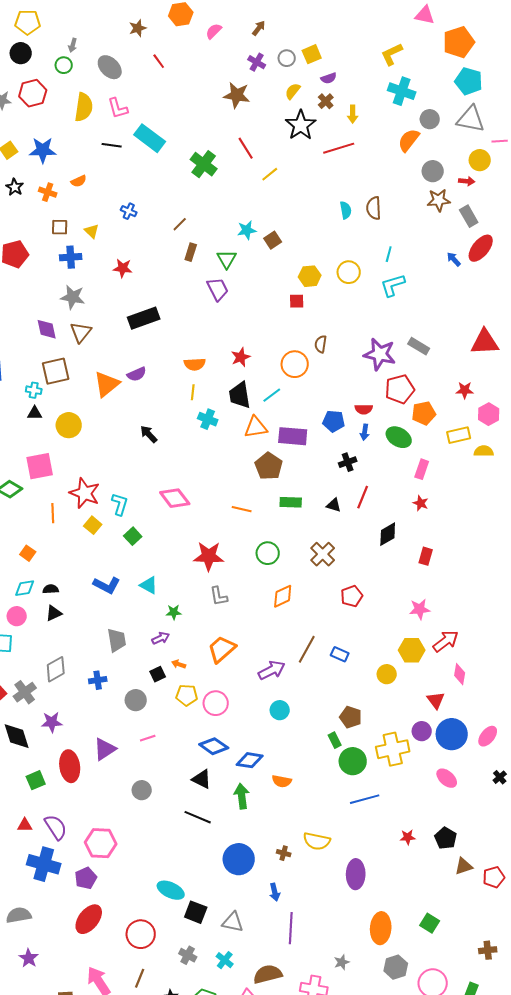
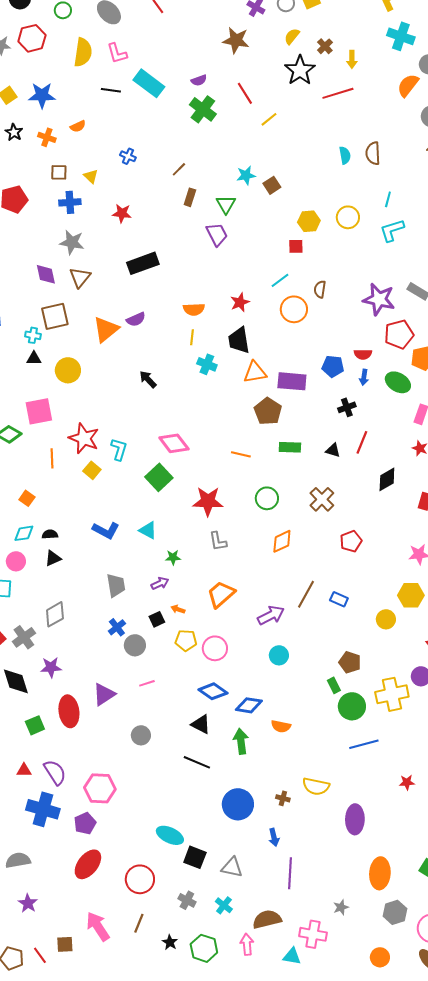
purple semicircle: (329, 78) -> (199, 80), moved
cyan line: (272, 395) -> (280, 280), moved
green square: (133, 536) -> (159, 477), moved, size x1.5
blue cross: (98, 680) -> (117, 627), moved, turned -30

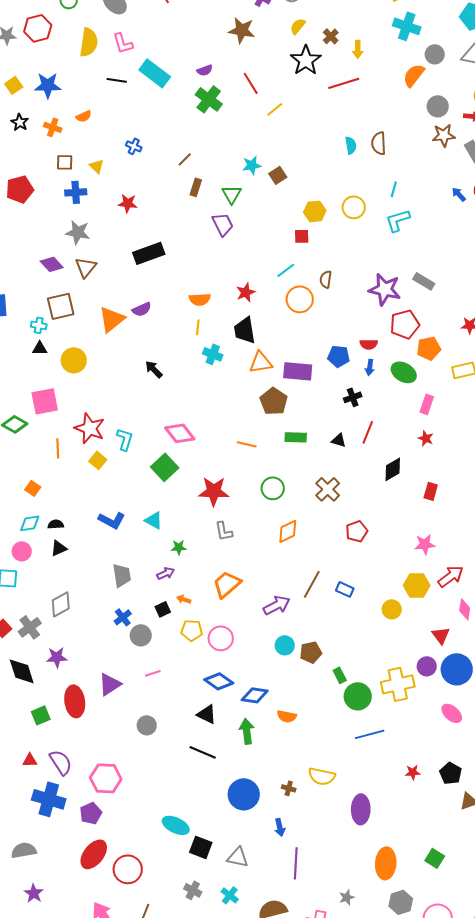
purple diamond: (46, 274) -> (52, 264), turned -30
brown pentagon: (350, 662) -> (311, 652), moved, turned -30
red circle: (140, 879) -> (128, 869), moved

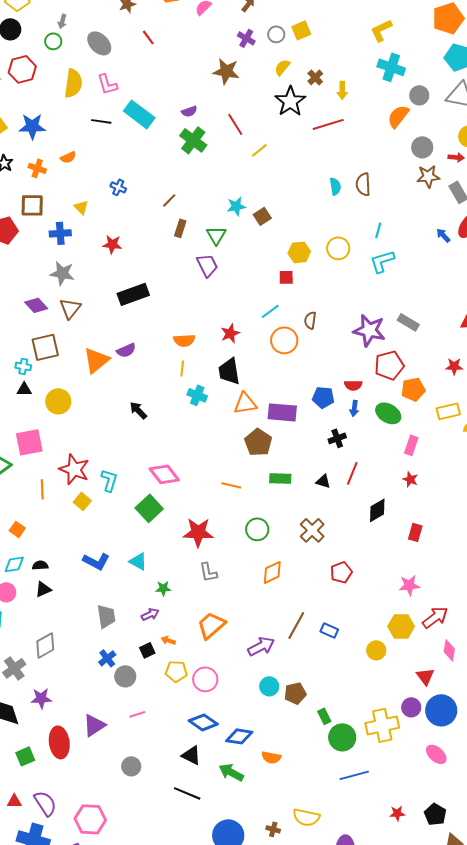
brown square: (65, 162) -> (32, 205), moved, size x1.4
green arrow: (247, 731) -> (231, 772), turned -55

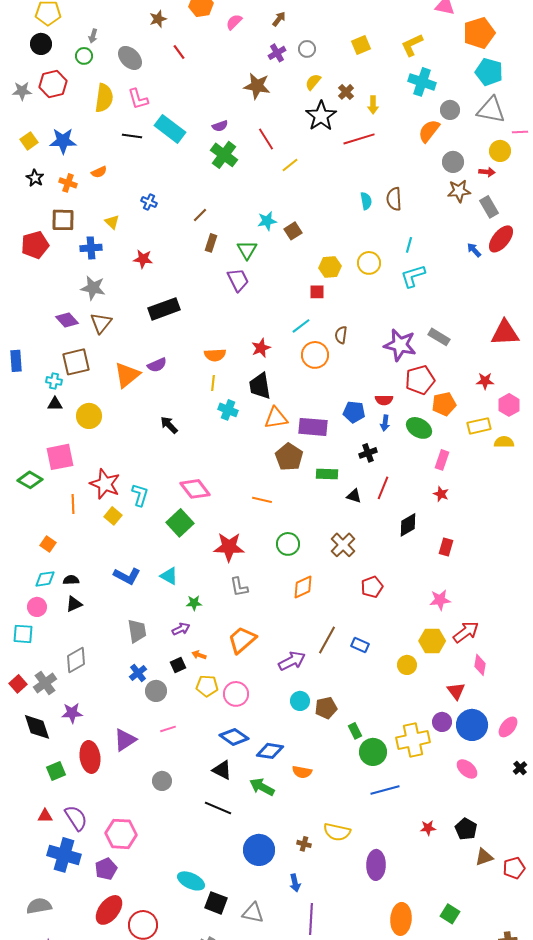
yellow square: (301, 30) -> (361, 45), moved
purple cross: (246, 38) -> (277, 53), turned 30
green rectangle: (280, 478) -> (327, 474), moved

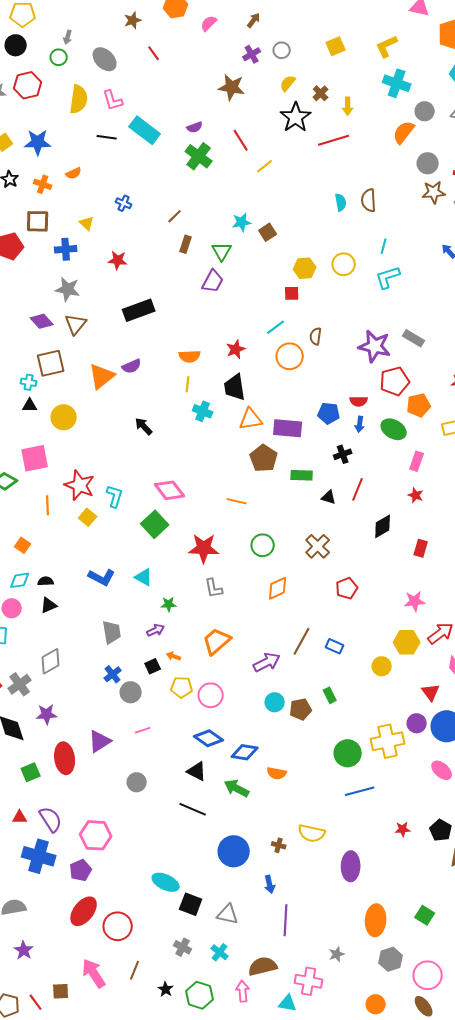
purple trapezoid: (238, 280) -> (213, 281), turned 55
green rectangle: (355, 731) -> (330, 695), moved

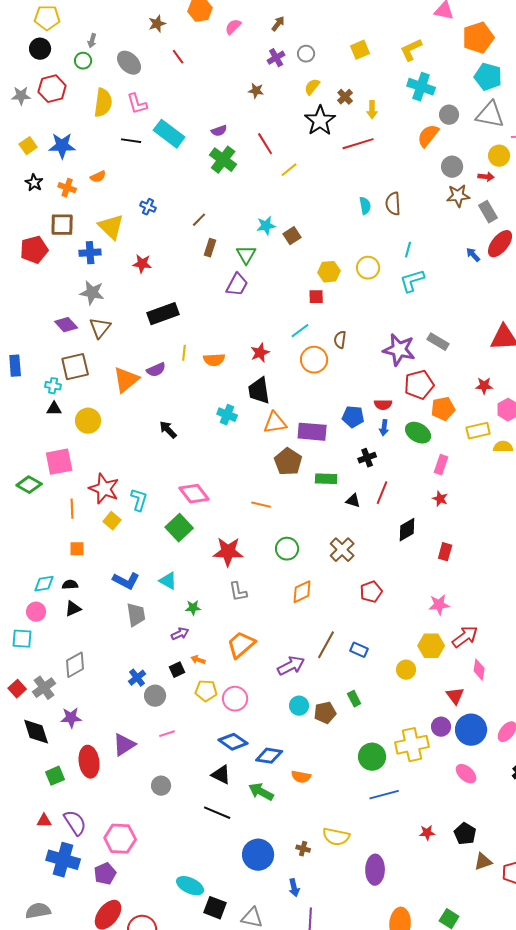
brown star: (232, 87) -> (256, 91), size x0.6
yellow triangle: (87, 223) -> (111, 227), size x1.8
yellow line: (188, 384) -> (184, 353), moved
orange square: (23, 545) -> (77, 549), moved, turned -35
gray trapezoid: (112, 632) -> (136, 615), moved

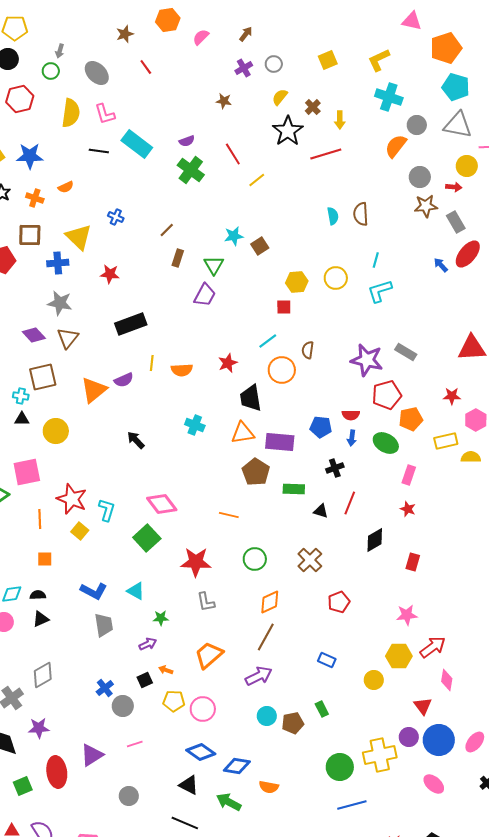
black trapezoid: (259, 391) -> (251, 398), moved
brown line: (326, 645) -> (266, 637), moved

